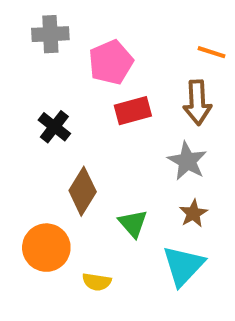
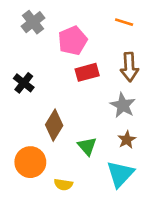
gray cross: (50, 34) -> (33, 22), turned -35
orange line: (211, 52) -> (124, 22), moved
black cross: (54, 127) -> (24, 83), moved

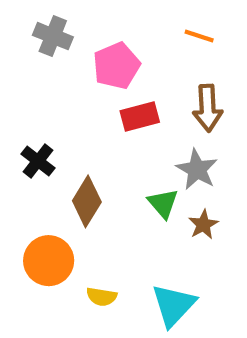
gray cross: (33, 22) -> (53, 36), turned -30
black cross: (24, 83) -> (38, 161), moved
green triangle: (87, 146) -> (163, 203), moved
cyan triangle: (120, 174) -> (174, 305), moved

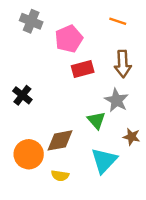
brown diamond: (87, 201) -> (60, 140), moved, turned 48
brown star: (203, 225) -> (132, 137), moved, turned -30
cyan triangle: (174, 305) -> (104, 161), moved

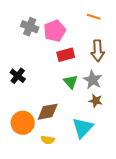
gray cross: (31, 21) -> (30, 27), moved
green triangle: (96, 120) -> (71, 82), moved
brown star: (132, 137) -> (96, 101), moved

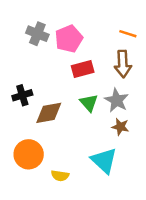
orange line: (94, 17) -> (128, 34), moved
black cross: (18, 76) -> (22, 95), turned 35
brown diamond: (48, 112) -> (49, 113), moved
cyan triangle: (83, 128) -> (104, 161), turned -30

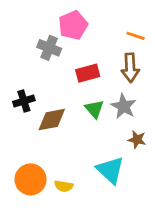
gray cross: (37, 34) -> (49, 48), moved
pink pentagon: (69, 39) -> (73, 25), moved
brown star: (120, 127) -> (137, 140), moved
orange circle: (29, 154) -> (31, 179), moved

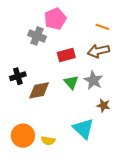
brown arrow: (130, 68) -> (98, 51), turned 80

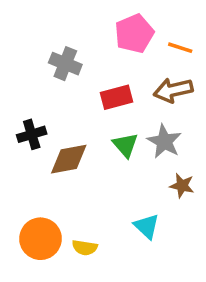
pink pentagon: (55, 19) -> (134, 34), moved
cyan triangle: (83, 129) -> (147, 226), size x0.7

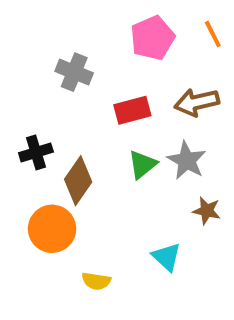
orange line: (180, 48) -> (213, 34), moved, turned 45
green triangle: (125, 145) -> (142, 164), turned 32
brown diamond: (69, 159) -> (78, 181), turned -45
orange circle: (40, 239) -> (52, 229), moved

